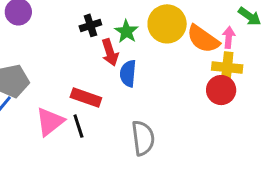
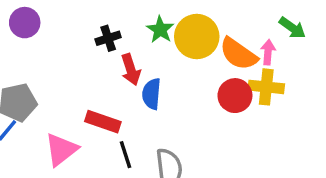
green star: (126, 31) -> (160, 30), moved
red circle: (221, 90) -> (235, 96), moved
black line: (78, 126) -> (125, 155), moved

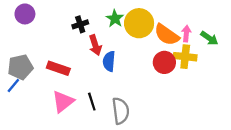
green arrow: (292, 28) -> (209, 38), moved
red rectangle: (103, 122) -> (58, 68), moved
pink triangle: (61, 149) -> (63, 102), moved

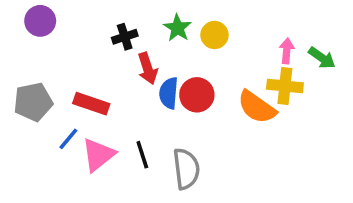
yellow circle: (139, 23) -> (214, 35), size x0.6
orange semicircle: (167, 35) -> (257, 107), moved
red circle: (164, 62) -> (197, 95), moved
blue line: (13, 85) -> (68, 139), moved

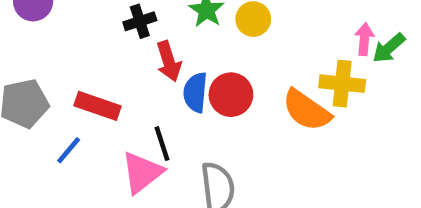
pink arrow: (287, 51) -> (364, 39), moved
green arrow: (322, 58) -> (389, 48), turned 104
pink triangle: (98, 155) -> (142, 172), moved
black line: (142, 155) -> (162, 144), moved

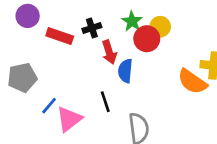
red circle: (231, 95) -> (147, 39), moved
red rectangle: (98, 106) -> (60, 36), moved
pink triangle: (142, 172) -> (69, 119), moved

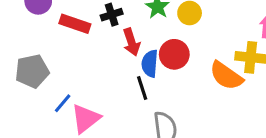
red circle: (147, 39) -> (174, 54), moved
black line: (105, 102) -> (142, 88), moved

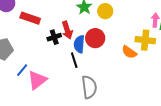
black cross: (112, 15) -> (54, 37), moved
orange semicircle: (226, 76) -> (129, 52), size x0.7

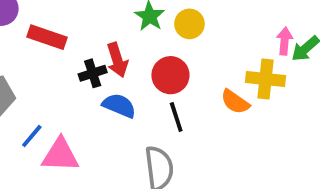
blue semicircle: (79, 44) -> (119, 106), moved, turned 108
black line: (74, 60) -> (176, 117), moved
pink triangle: (37, 80) -> (60, 155), turned 40

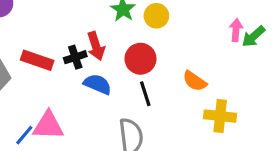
red rectangle: (47, 37) -> (37, 60), moved
yellow cross: (265, 79) -> (220, 116), moved
blue line: (32, 136) -> (24, 135), moved

